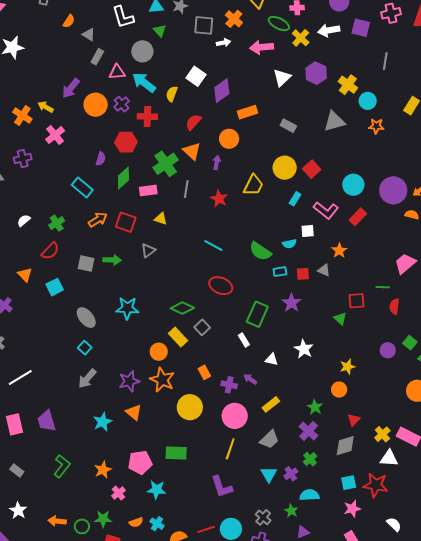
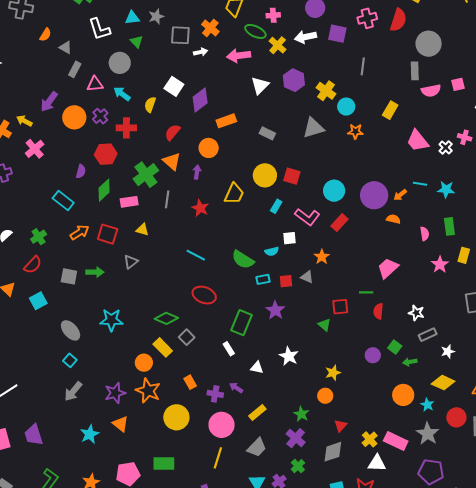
cyan arrow: (144, 82) -> (122, 94), size x0.7
red square: (312, 169) -> (292, 176), turned -30

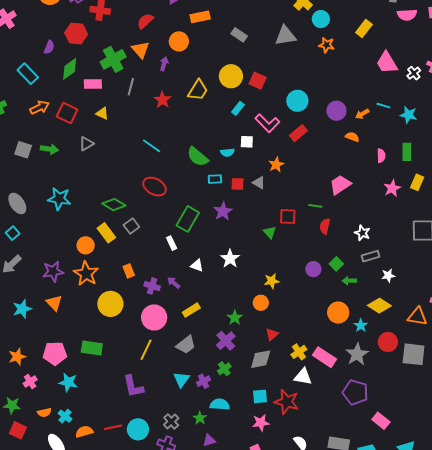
purple circle: (374, 195) -> (336, 111), size x0.7

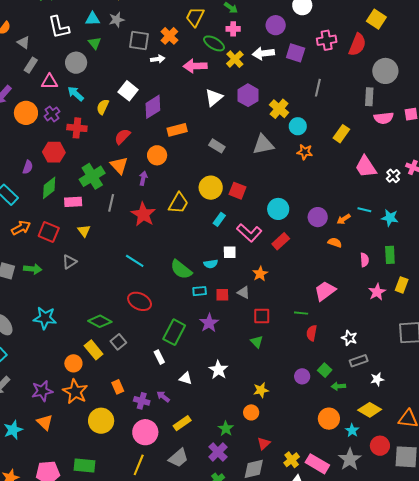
red star: (162, 100) -> (143, 214), size x1.4
yellow triangle: (102, 113) -> (84, 231), turned 32
red square: (288, 216) -> (262, 316), moved

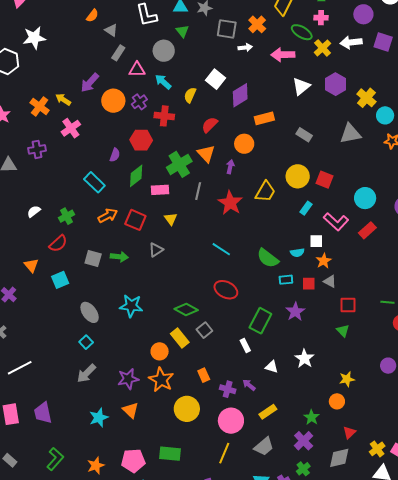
orange star: (260, 274) -> (324, 261), moved

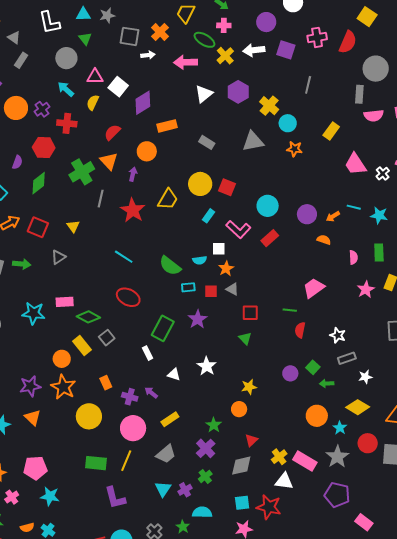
pink triangle: (137, 70) -> (95, 77), moved
pink rectangle: (160, 190) -> (65, 302), moved
green rectangle: (170, 454) -> (96, 463), moved

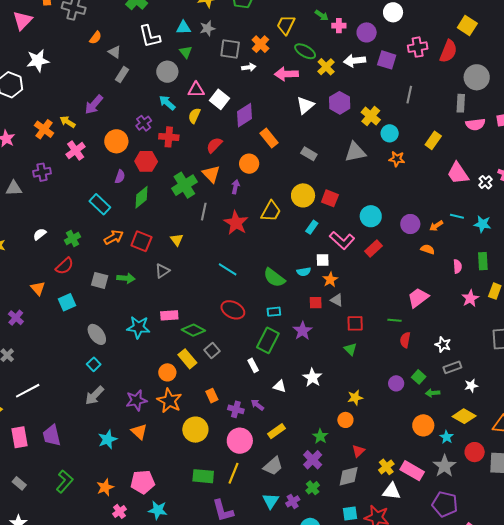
pink cross: (224, 25) -> (339, 26), moved
orange circle: (16, 108) -> (116, 141), moved
orange rectangle: (167, 126) -> (269, 138), turned 66
cyan rectangle: (188, 287) -> (274, 312), moved

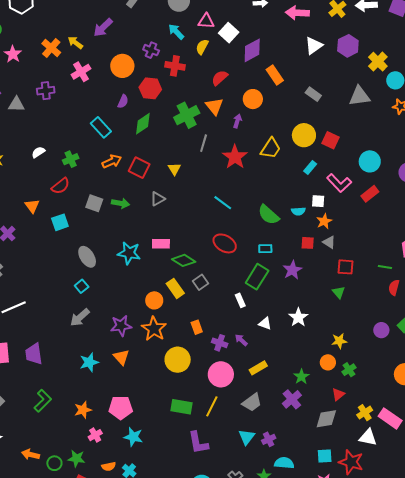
purple cross: (144, 123) -> (151, 50), turned -35
green cross: (313, 488) -> (349, 370), moved

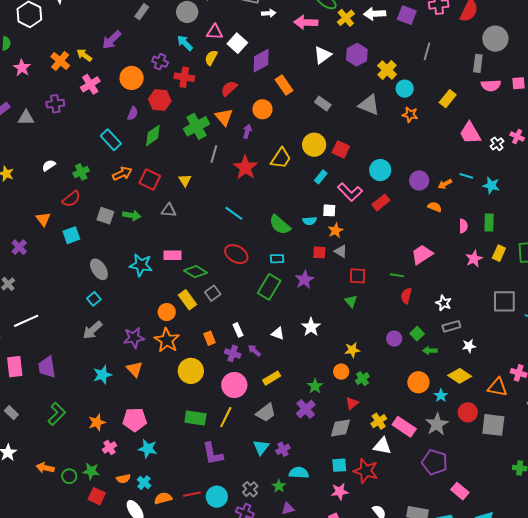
gray triangle: (360, 96) -> (369, 105), turned 30
gray triangle: (158, 199) -> (169, 210), turned 35
white rectangle: (240, 300) -> (238, 330), moved

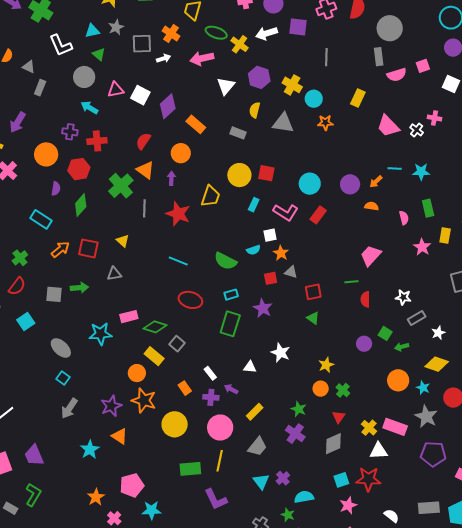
yellow semicircle: (211, 58) -> (255, 110), moved
green L-shape: (57, 414) -> (33, 495), moved

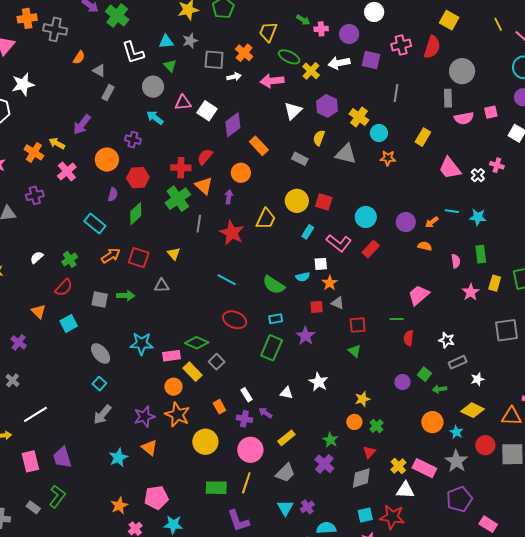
red cross: (97, 141) -> (181, 168), moved
pink rectangle: (129, 317) -> (172, 356), moved
purple pentagon: (433, 454) -> (459, 499), turned -30

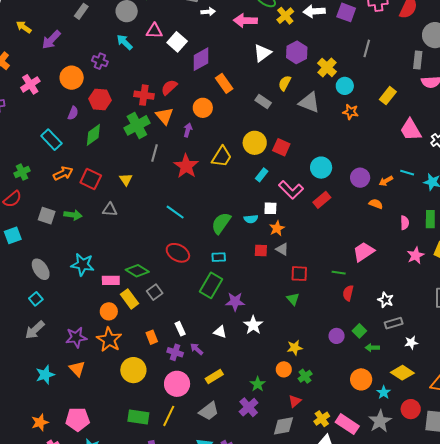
yellow arrow: (57, 143) -> (24, 27), moved
green semicircle: (274, 285) -> (221, 223), turned 85
purple star: (306, 336) -> (235, 302), moved, turned 30

